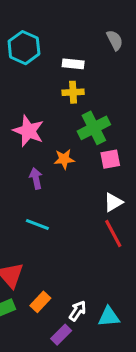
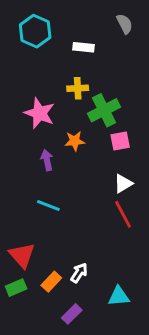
yellow cross: (73, 92) -> (78, 88), moved
white arrow: (78, 311) -> (79, 273), moved

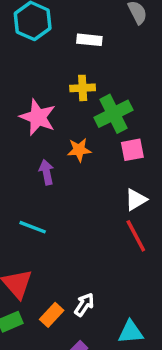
cyan line: (48, 205) -> (33, 227), moved

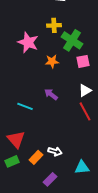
green cross: (113, 114) -> (72, 40), turned -30
purple arrow: (46, 172) -> (51, 94), moved, turned -40
white arrow: (84, 305) -> (55, 151), turned 72

